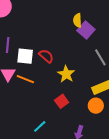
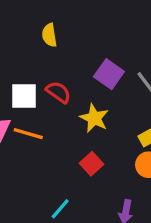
yellow semicircle: (77, 20) -> (49, 35), moved
purple square: (86, 30) -> (109, 74), moved

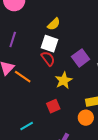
yellow semicircle: (49, 35) -> (54, 24), turned -144
white square: (24, 96) -> (50, 44), moved

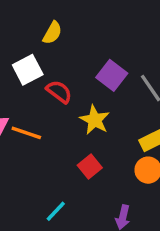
white square: (50, 44) -> (28, 70), moved, turned -30

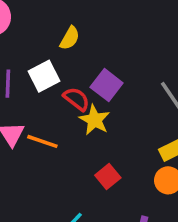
purple square: (112, 75) -> (107, 85), moved
yellow star: (95, 120) -> (95, 120), moved

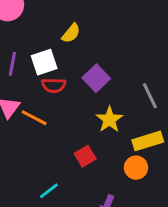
red semicircle: (76, 99) -> (54, 85), moved, turned 135
yellow star: (95, 120) -> (109, 120), moved

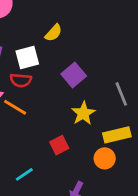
red semicircle: (54, 85) -> (21, 80), moved

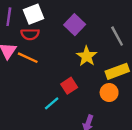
cyan line: (24, 174) -> (52, 103), moved

